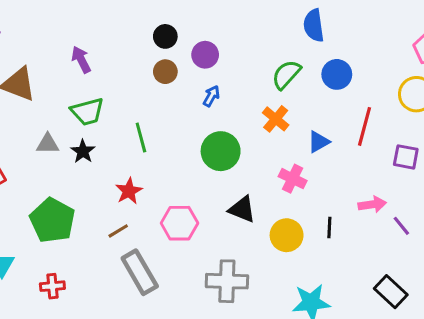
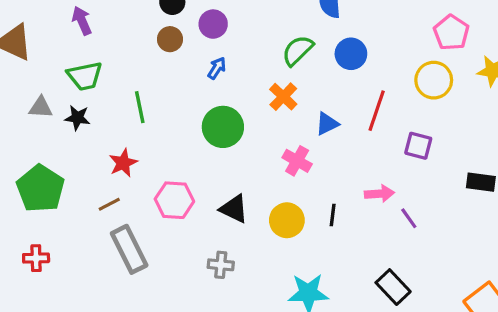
black star: (83, 151) -> (77, 118), turned -30
black triangle: (242, 209) -> (234, 209), moved
gray cross: (227, 281) -> (221, 265), size x0.6

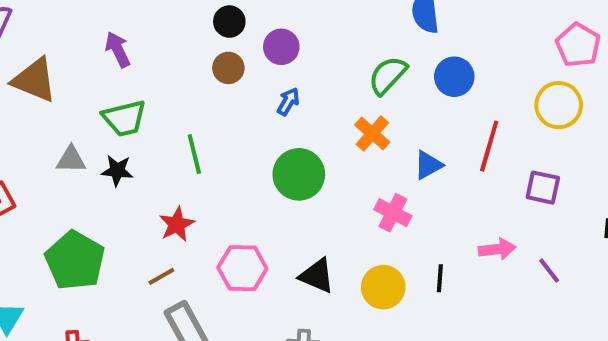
purple line: (409, 218) -> (549, 270), moved

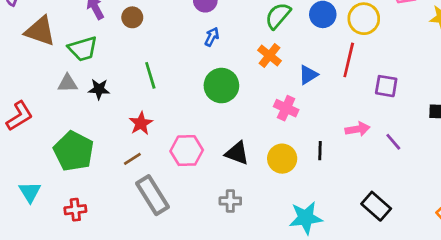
brown circle: (228, 68) -> (132, 17), moved
yellow circle: (559, 105) -> (364, 19), moved
green trapezoid: (124, 118) -> (83, 49), moved

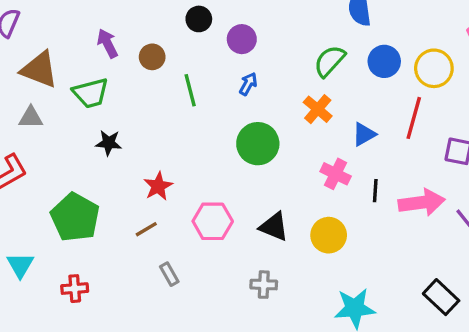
green line: (150, 75) -> (190, 90), moved
gray triangle: (68, 83) -> (31, 118), moved
pink arrow: (358, 129) -> (422, 203), size x1.5
black line: (320, 151) -> (375, 191), moved
gray rectangle: (153, 195) -> (169, 274), size x0.5

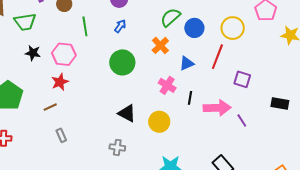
blue circle: (384, 61) -> (194, 28), moved
pink hexagon: (213, 221) -> (64, 54), moved

